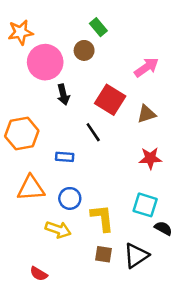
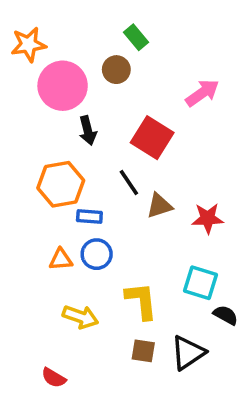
brown triangle: (146, 114) -> (159, 206), moved
orange hexagon: (22, 134) -> (61, 184), moved
orange triangle: (31, 188) -> (61, 259), moved, size x0.6
blue circle: (70, 198) -> (97, 254), moved

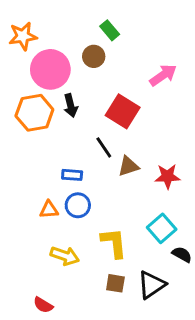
orange hexagon: (61, 184) -> (34, 113), moved
cyan square: (201, 283) -> (162, 228), turned 32

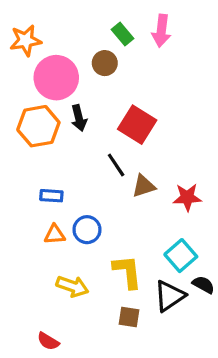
pink arrow: (163, 75) -> (161, 31), moved, turned 132
blue rectangle: (72, 175) -> (51, 196), moved
black triangle: (152, 285) -> (169, 296), moved

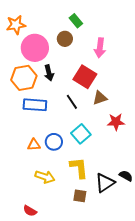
pink arrow: (161, 31) -> (100, 48), moved
brown triangle: (144, 186) -> (100, 98), moved
blue rectangle: (51, 196) -> (35, 105), moved, size x1.6
cyan square: (181, 256) -> (81, 134), moved

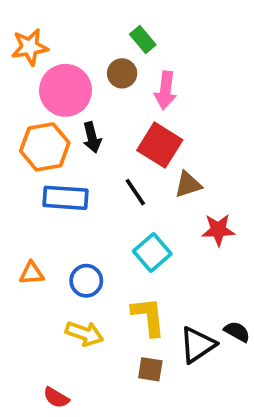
pink arrow: (100, 48) -> (165, 90), moved
blue circle: (54, 142) -> (86, 281), moved
orange triangle: (34, 145) -> (32, 273), moved

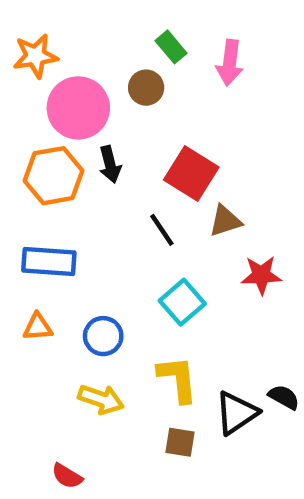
pink arrow: (165, 90) -> (230, 63), moved
blue rectangle: (66, 198) -> (49, 262), moved

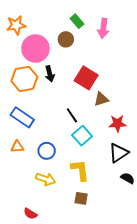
black line: (162, 230) -> (72, 115), moved
blue rectangle: (49, 262) -> (22, 117), turned 30
black triangle: (236, 413) -> (119, 153), moved

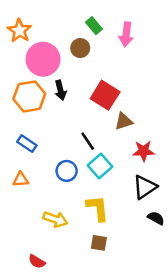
orange star: (16, 25) -> (19, 31), turned -30
blue rectangle: (22, 117) -> (27, 144), size x0.7
blue circle: (47, 151) -> (67, 171), moved

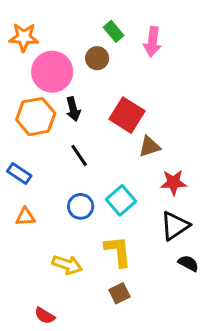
orange star: (19, 31) -> (24, 37), turned -30
black line: (88, 141) -> (79, 156), moved
blue rectangle: (27, 144) -> (19, 173), moved
brown square: (99, 243) -> (120, 293), turned -35

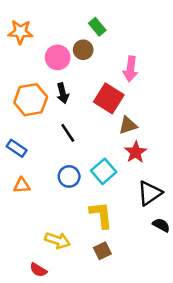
pink arrow: (152, 42) -> (130, 69), moved
pink circle: (52, 72) -> (58, 57), moved, size x0.7
red star: (173, 182) -> (136, 152), moved, turned -30
yellow arrow: (67, 265) -> (58, 240), moved

